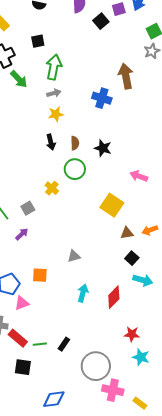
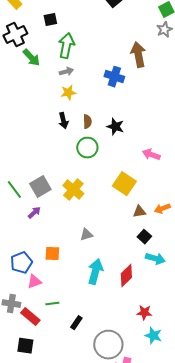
yellow cross: (52, 188) -> (73, 190), moved, size x1.5
gray square: (28, 208) -> (40, 187), size x1.5
cyan arrow: (83, 293) -> (95, 272), size x1.4
green line: (40, 344) -> (52, 304), moved
black square: (23, 367) -> (25, 346), moved

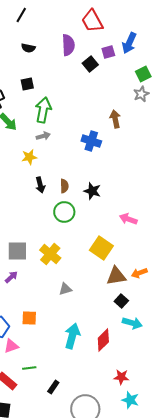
brown arrow: (138, 55) -> (115, 119), size x0.7
yellow star: (68, 93) -> (29, 157), moved
gray square: (40, 187) -> (17, 251), turned 30
brown triangle: (139, 212) -> (116, 276), size x1.5
gray triangle: (86, 235) -> (65, 289), moved

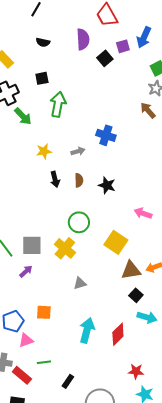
brown arrow: (115, 119) -> (148, 110), moved, turned -30
gray arrow: (43, 136) -> (78, 151), moved
green circle: (64, 212) -> (79, 222), moved

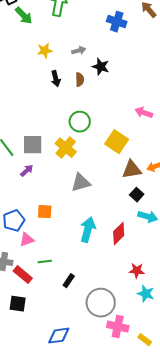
blue cross: (106, 135) -> (117, 22), moved
black star: (107, 185) -> (101, 67), moved
gray triangle: (80, 283) -> (81, 183), size x1.5

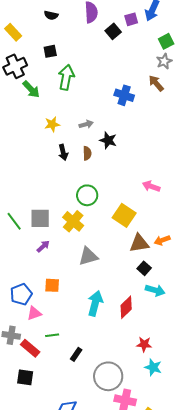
purple arrow: (27, 171) -> (43, 246), moved

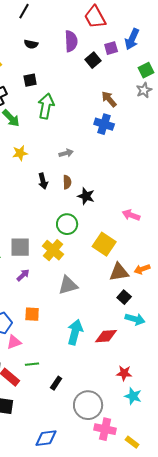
brown arrow: (156, 83) -> (109, 99), moved
yellow star: (52, 124) -> (20, 153), moved
black star: (108, 140) -> (86, 196), moved
red diamond: (126, 307) -> (106, 336), turned 40

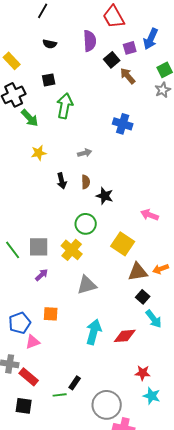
brown arrow: (109, 99) -> (128, 76), moved
cyan arrow: (135, 319) -> (154, 319), turned 36
green line: (32, 364) -> (60, 395), moved

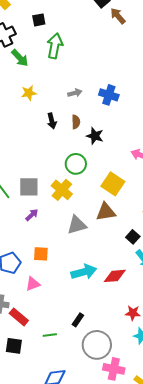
blue cross: (123, 124) -> (109, 95), moved
brown triangle: (138, 272) -> (106, 212), moved
cyan arrow: (94, 332) -> (84, 272), turned 60
pink triangle: (33, 342) -> (33, 284), moved
black rectangle: (75, 383) -> (78, 320), moved

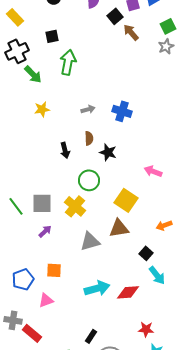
black arrow: (52, 121) -> (65, 150), moved

